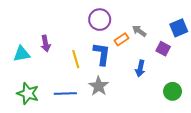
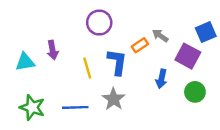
purple circle: (100, 20) -> (99, 23), moved
purple square: (163, 49) -> (188, 56), size x1.5
green circle: (173, 91) -> (195, 92), moved

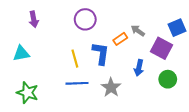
purple arrow: (53, 50) -> (34, 19), moved
gray star: (114, 99) -> (111, 87), moved
blue line: (75, 107) -> (77, 83), moved

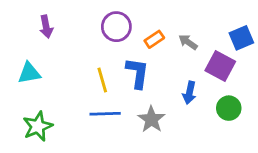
orange rectangle: (120, 39) -> (154, 39), moved
green star: (27, 93) -> (38, 126), turned 30

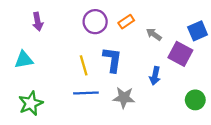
orange rectangle: (154, 39) -> (126, 22), moved
green circle: (229, 108) -> (195, 100), moved
gray star: (151, 119) -> (124, 98), turned -30

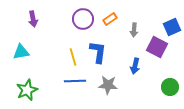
gray arrow: (154, 34) -> (134, 30), turned -120

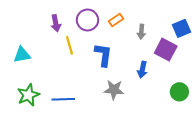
purple arrow: (33, 19) -> (56, 23), moved
yellow line: (73, 57) -> (70, 45), moved
blue line: (75, 81) -> (63, 99), moved

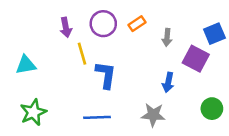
blue L-shape: (103, 55) -> (106, 75), moved
gray star: (114, 90) -> (153, 115), moved
blue line: (63, 99) -> (97, 117), moved

